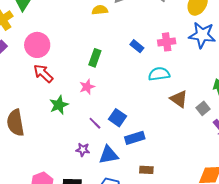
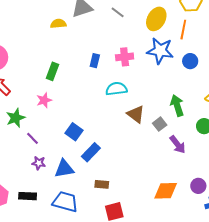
blue rectangle: (137, 46) -> (95, 61), turned 64
purple line: (95, 123) -> (32, 138), moved
blue rectangle: (135, 138) -> (91, 152), turned -30

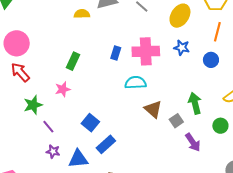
orange line: (183, 30) -> (217, 32), moved
blue star: (160, 51) -> (182, 48), size x0.6
pink cross: (125, 57) -> (146, 51), size x1.5

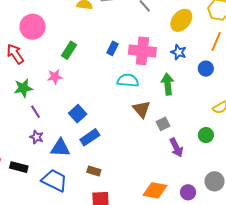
pink circle: (17, 43) -> (33, 27), moved
green arrow: (195, 103) -> (168, 84), moved

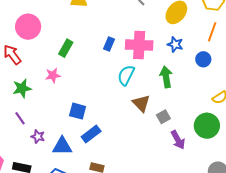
cyan semicircle: (128, 80) -> (126, 75), turned -65
purple line: (35, 112) -> (20, 118), moved
blue square: (78, 114) -> (78, 111), turned -30
green circle: (206, 135) -> (207, 126), size x1.6

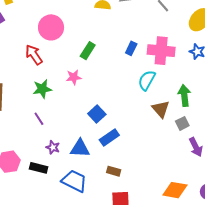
green arrow: (166, 77) -> (184, 95), moved
blue square: (78, 111) -> (97, 114), turned 30
purple star: (38, 136) -> (53, 147), moved

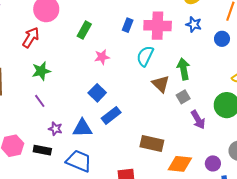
red arrow: (34, 55) -> (31, 37), turned 70
pink star: (74, 77) -> (102, 57), moved
brown rectangle: (114, 171) -> (152, 143), moved, size x1.6

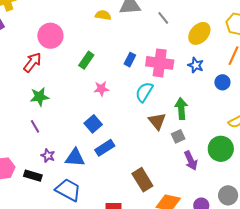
brown rectangle: (152, 143) -> (142, 180), turned 40

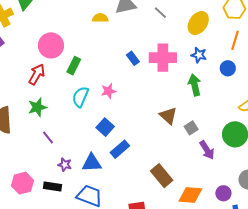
green rectangle: (86, 60) -> (74, 66), moved
blue rectangle: (130, 60) -> (133, 58), turned -56
cyan semicircle: (144, 92) -> (80, 97), moved
green star: (39, 97) -> (37, 107), moved
green arrow: (181, 109) -> (195, 85), moved

